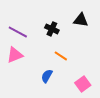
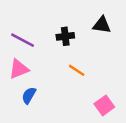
black cross: (52, 29) -> (65, 36), turned -32
blue semicircle: (47, 76) -> (29, 95), moved

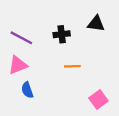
orange line: (77, 70) -> (72, 66), turned -35
blue semicircle: (29, 95) -> (27, 90), turned -49

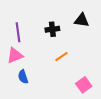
purple line: (21, 38) -> (18, 32), turned 54
orange line: (72, 66) -> (61, 57), turned -32

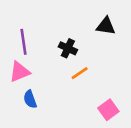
black cross: (52, 29) -> (68, 48), moved, turned 32

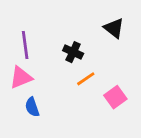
black triangle: (106, 26) -> (114, 28), turned 30
pink square: (108, 110) -> (115, 97), moved

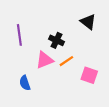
pink triangle: (21, 77) -> (44, 60), moved
pink square: (115, 97) -> (89, 75), turned -35

